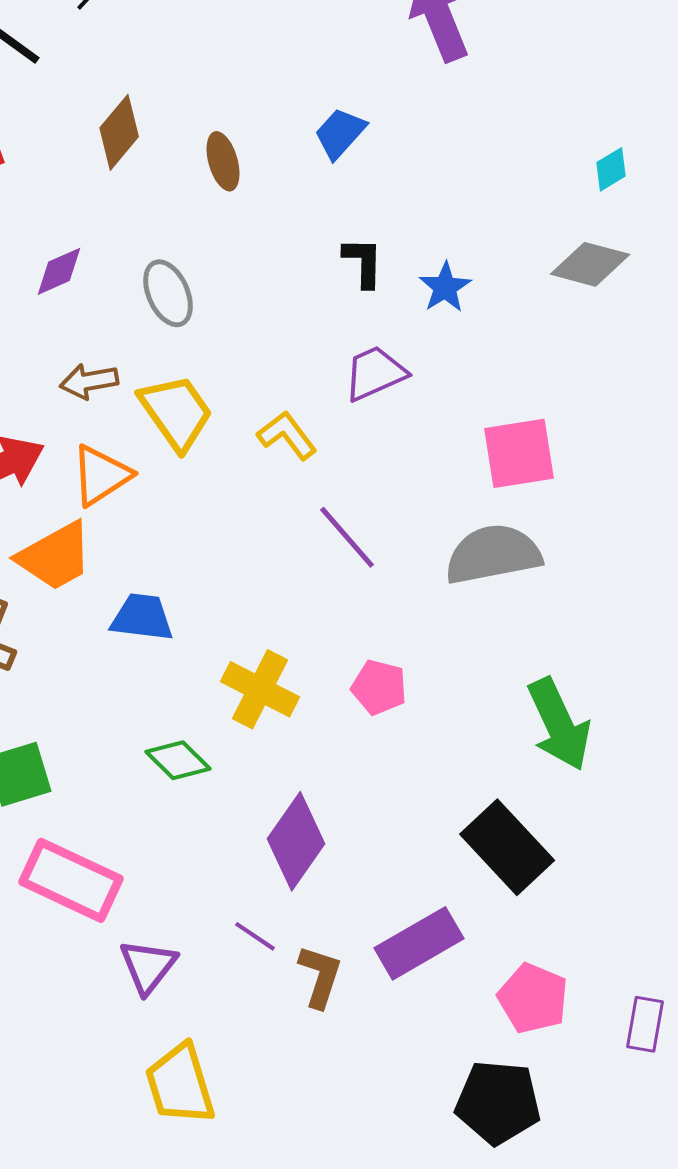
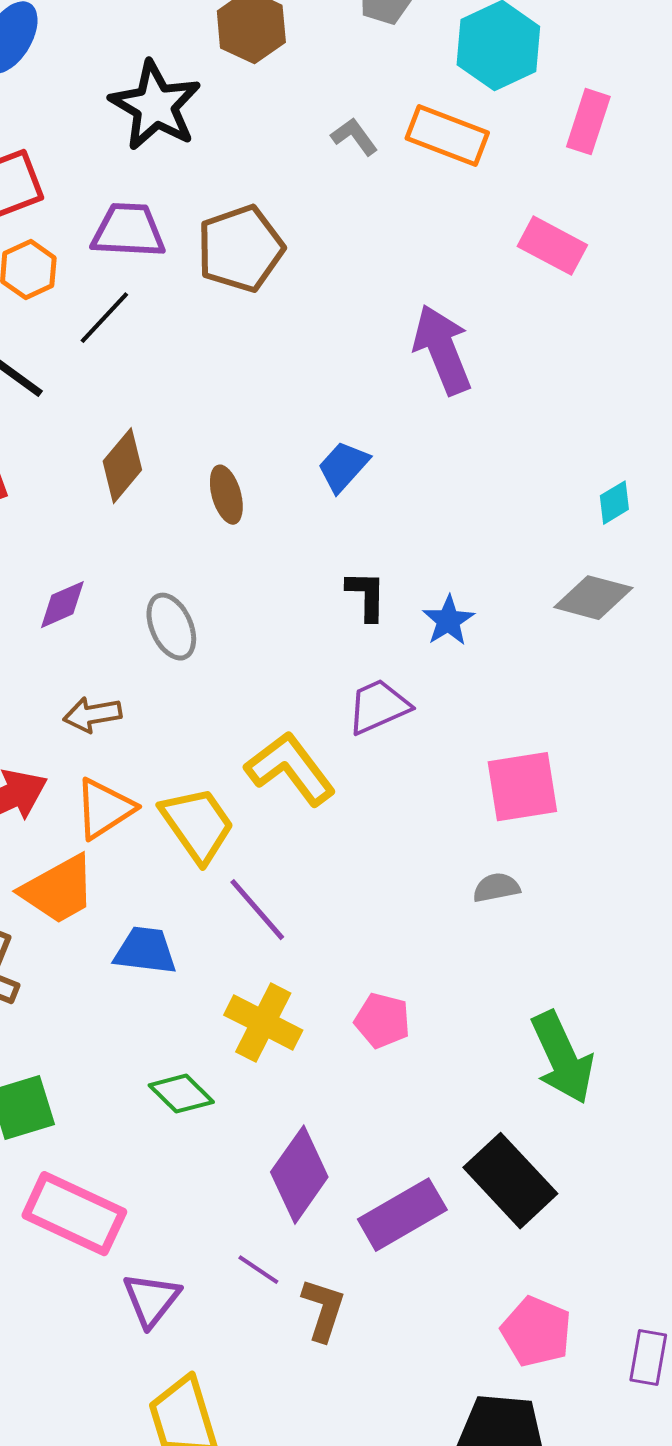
yellow trapezoid: (176, 412) -> (197, 825), moved
yellow L-shape: (287, 435) -> (290, 769), size x1.5
purple line: (347, 537) -> (257, 910), moved
gray semicircle: (493, 554) -> (496, 888), size x0.5
purple rectangle: (419, 943) -> (402, 1215), moved

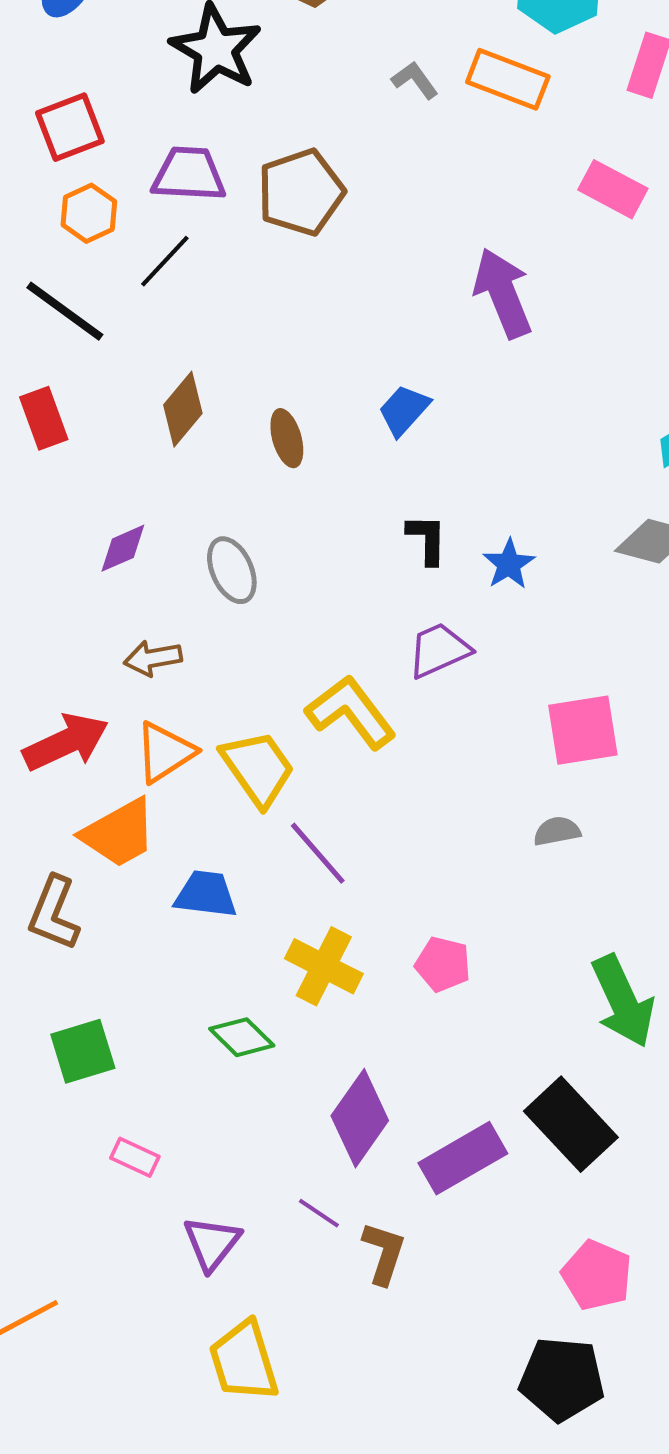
pink rectangle: (74, 1214) -> (135, 1157), size x0.5

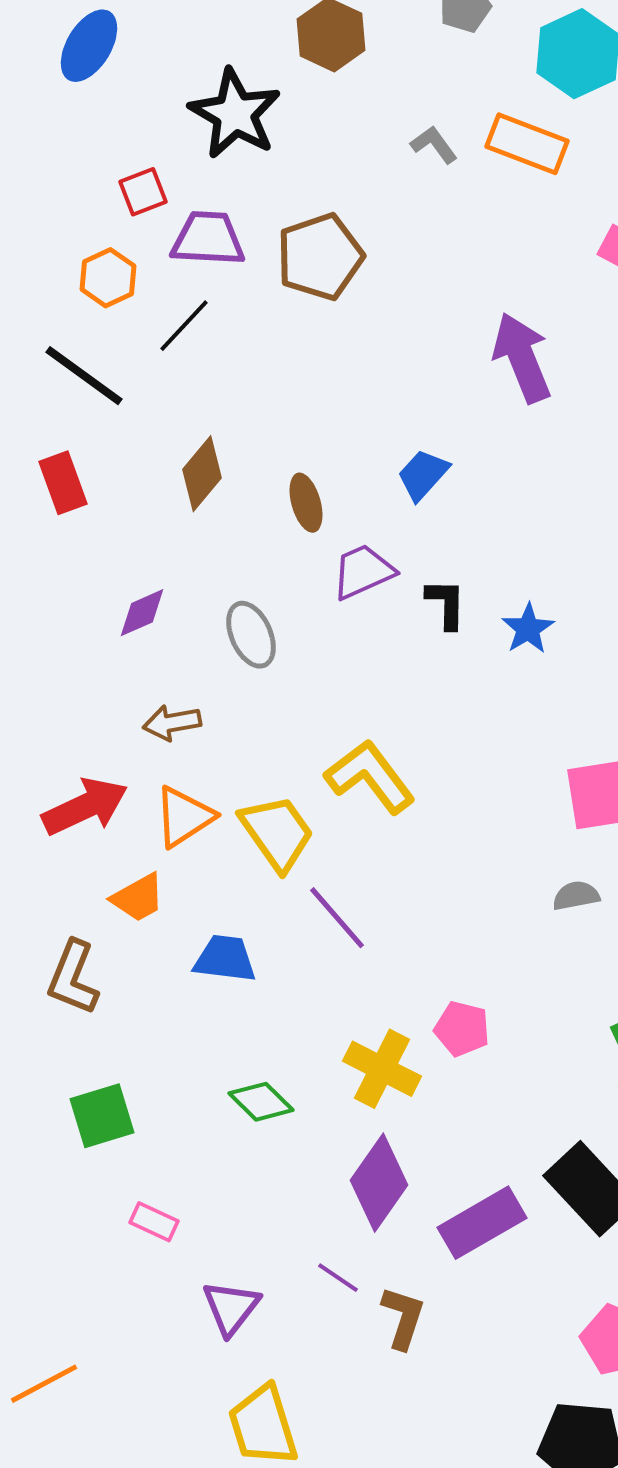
red square: (70, 127) -> (143, 192), moved, size x0.7
purple trapezoid: (439, 650) -> (363, 572), moved
orange trapezoid: (119, 833) -> (138, 898), size x0.7
yellow cross: (324, 966) -> (382, 1069), moved

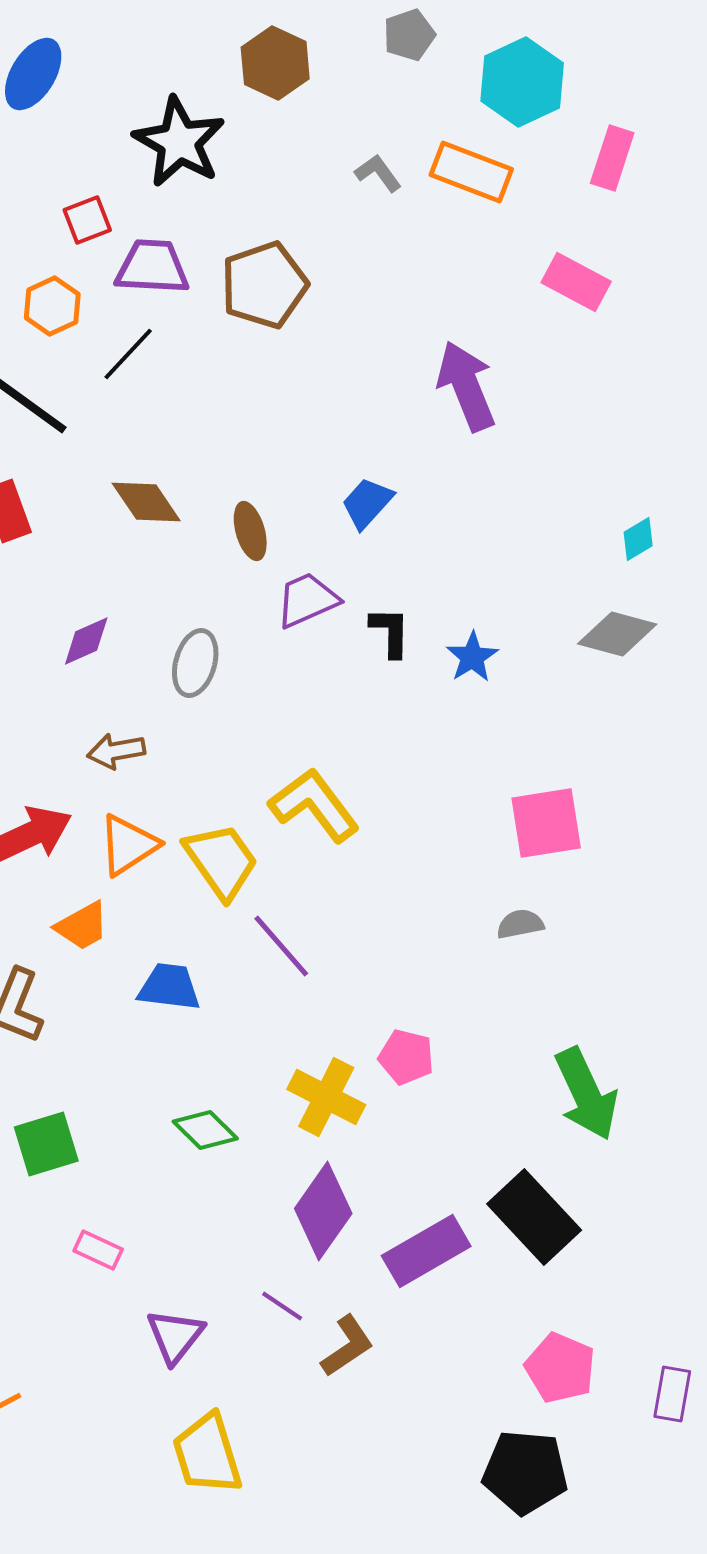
brown diamond: (202, 474) -> (146, 502), turned -74
gray ellipse: (251, 635) -> (195, 663), turned 40
brown L-shape: (403, 1318) -> (347, 1346), turned 38

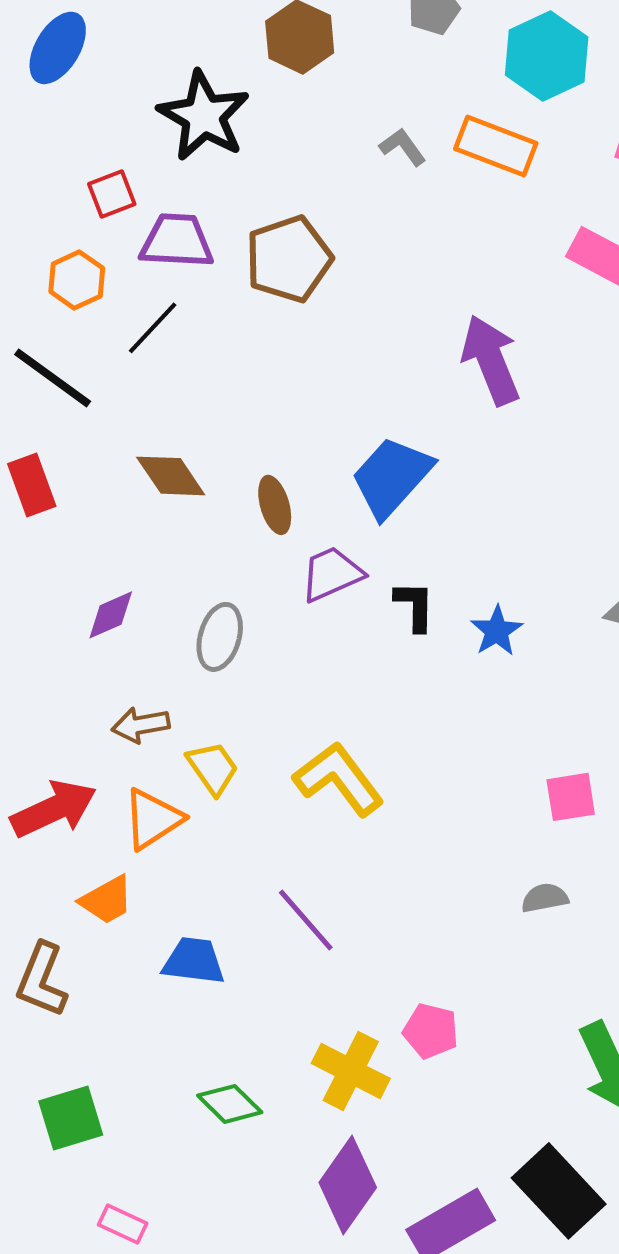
blue trapezoid: (367, 503) -> (392, 477), size x1.6
pink square: (546, 823) -> (571, 797), size x0.7
yellow trapezoid: (221, 861) -> (213, 768), moved, size x0.7

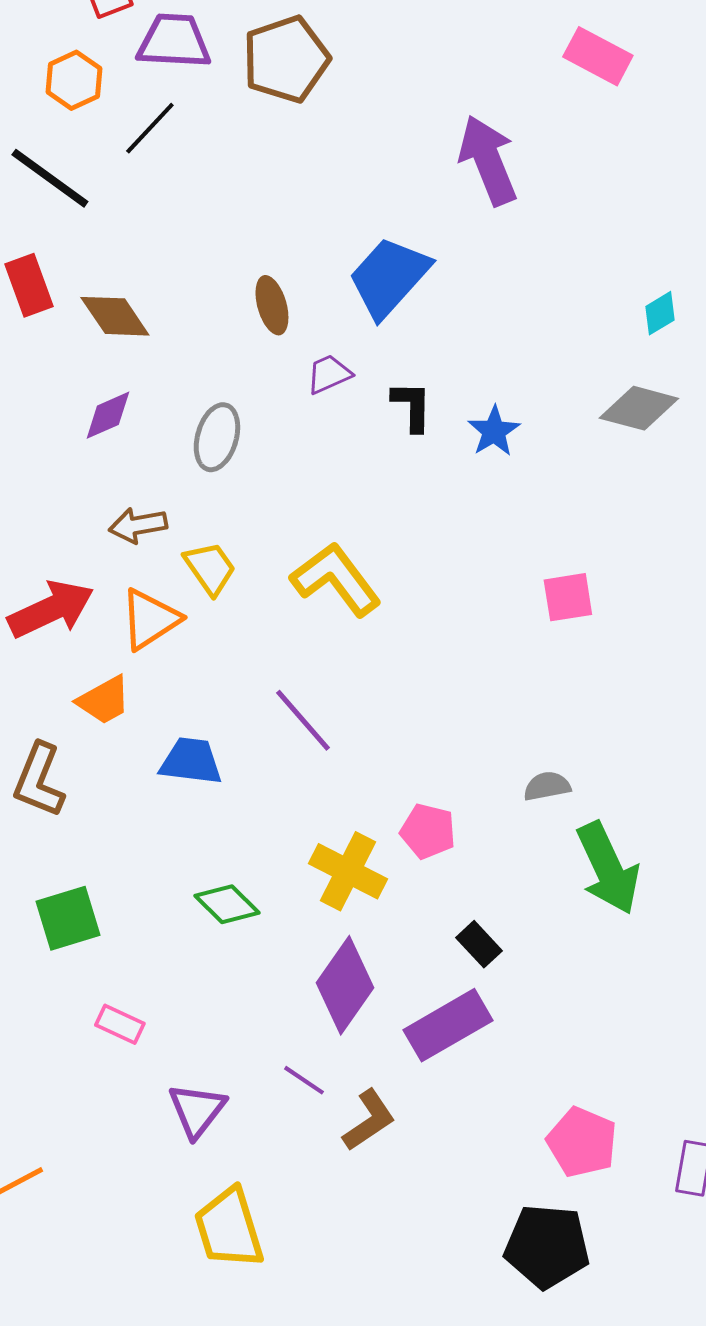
brown diamond: (171, 476) -> (115, 316), moved
purple trapezoid: (332, 574) -> (329, 374), size x0.7
gray semicircle: (545, 898) -> (547, 786), moved
black rectangle: (559, 1191) -> (479, 944), moved, size x0.5

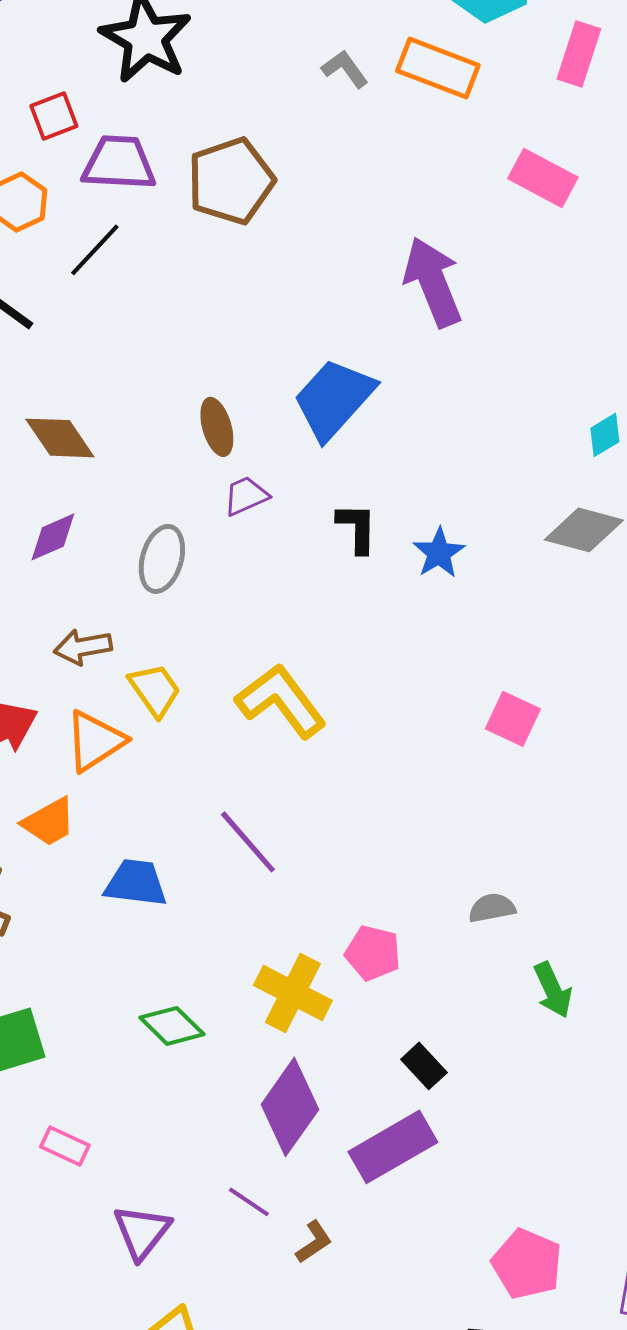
purple trapezoid: (329, 374) -> (246, 496), moved
pink square: (568, 597) -> (513, 719), turned 34
green arrow: (608, 868) -> (553, 990), size x0.6
brown L-shape: (369, 1120) -> (314, 1242), size x0.7

